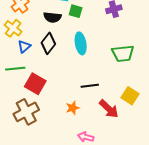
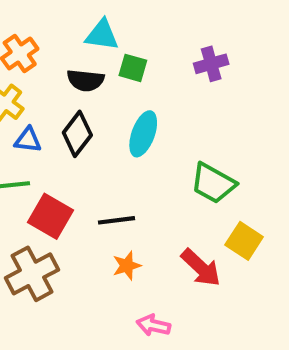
cyan ellipse: (81, 43) -> (143, 134), turned 30
blue triangle: (24, 46) -> (28, 140), turned 48
green trapezoid: (123, 53) -> (213, 183), moved, turned 35
black line: (90, 86) -> (116, 220), moved

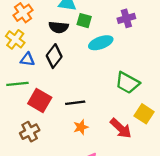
cyan ellipse: (143, 134) -> (101, 43), moved, turned 50
brown cross: (32, 274) -> (30, 132), size x0.7

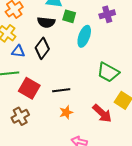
cyan ellipse: (101, 43) -> (84, 36), turned -50

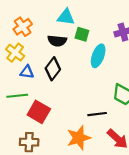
black line: (61, 90) -> (97, 114), moved
orange star: (66, 112) -> (79, 138), size x1.6
brown cross: (20, 116) -> (29, 142), turned 30

